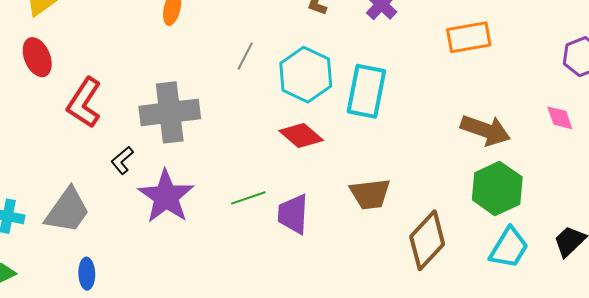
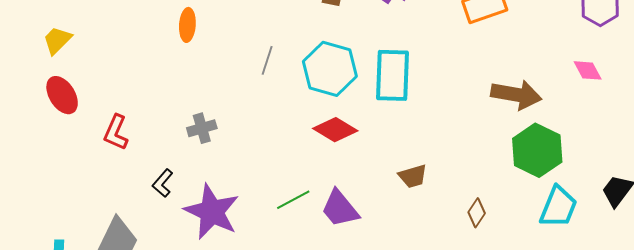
red L-shape: (84, 103) -> (116, 132), size x0.7
gray cross: (170, 112) -> (202, 128), size x0.5
brown trapezoid: (370, 194) -> (413, 176), size x0.7
purple trapezoid: (293, 214) -> (340, 209), turned -33
brown diamond: (427, 240) -> (477, 213), size x0.5

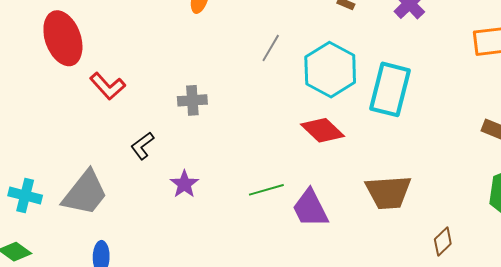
red ellipse: (62, 95) -> (63, 38), size x1.4
red L-shape: (116, 132) -> (108, 86), turned -78
brown trapezoid: (413, 176) -> (388, 192), size x1.6
purple star: (212, 212) -> (184, 184), size x0.5

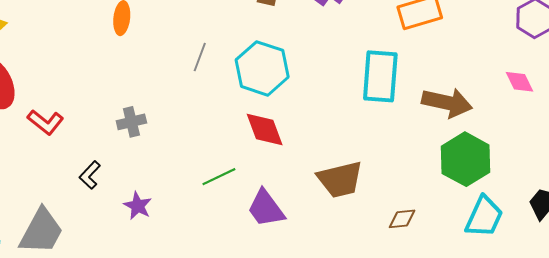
cyan rectangle: (390, 89) -> (380, 76), moved
red diamond: (322, 130) -> (265, 129), turned 36
green line: (266, 190) -> (219, 177), moved
brown diamond: (443, 242) -> (402, 219), turned 48

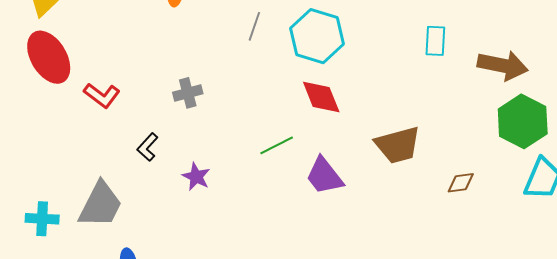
cyan rectangle: (380, 76) -> (435, 41), size x0.6

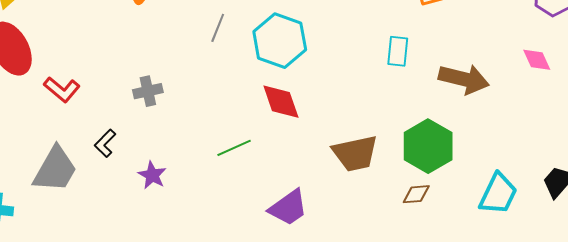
green hexagon: (523, 121) -> (428, 146), moved
purple trapezoid: (324, 176) -> (288, 208), moved, turned -90
gray trapezoid: (100, 205) -> (55, 169), moved

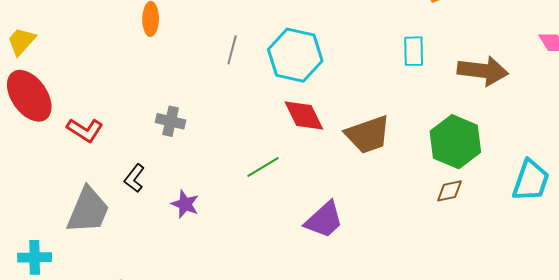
gray cross: (148, 91) -> (171, 121), turned 32
brown trapezoid: (355, 153) -> (368, 135), moved

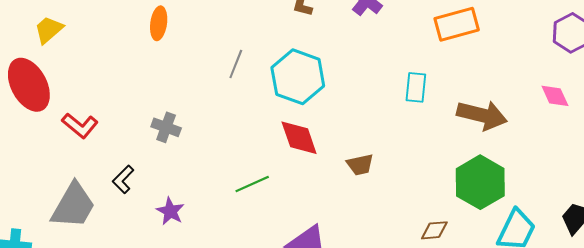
yellow trapezoid: (21, 41) -> (49, 30), moved
brown trapezoid: (368, 135) -> (360, 165), size x0.6
green hexagon: (455, 142) -> (480, 182), moved

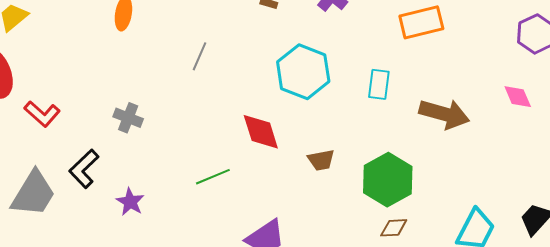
cyan hexagon: (298, 77) -> (303, 72), moved
black L-shape: (123, 179) -> (84, 169), size x1.4
green hexagon: (480, 182) -> (388, 180), moved

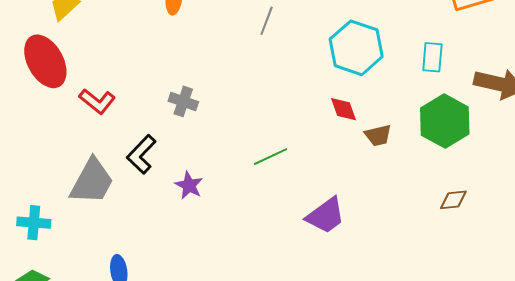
gray line: (200, 56) -> (267, 21), moved
red diamond: (261, 132) -> (343, 109), moved, size x0.7
green hexagon: (388, 180) -> (445, 121), moved

